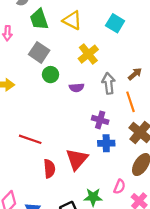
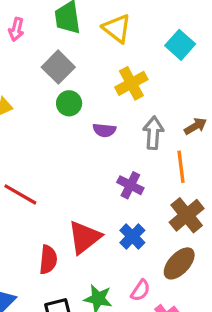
blue cross: (106, 143) -> (132, 236), moved, turned 35
red semicircle: (49, 169) -> (48, 260), moved

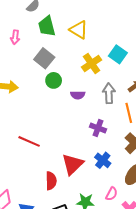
cyan square: (180, 45) -> (118, 54), moved

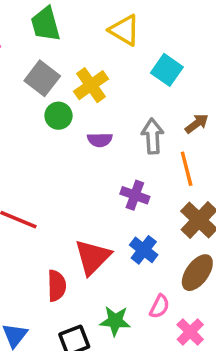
yellow triangle: (79, 30) -> (124, 30), moved
yellow cross: (92, 64) -> (91, 85), moved

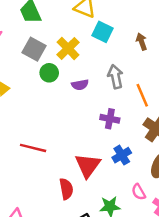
cyan square: (167, 70) -> (103, 32), moved
brown arrow: (197, 124) -> (142, 42), moved, turned -63
blue cross: (144, 250) -> (122, 155), turned 30
pink semicircle: (159, 306) -> (139, 192), turned 133

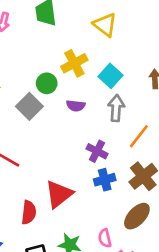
cyan square: (103, 32) -> (110, 76), moved
gray square: (34, 49) -> (29, 106), moved
orange line: (142, 95) -> (139, 136), turned 45
blue cross: (122, 155) -> (105, 180), moved

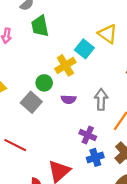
yellow triangle: (105, 25) -> (108, 34), moved
cyan square: (110, 76) -> (84, 49), moved

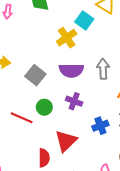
green circle: (44, 83) -> (44, 107), moved
purple semicircle: (69, 99) -> (71, 70), size x1.6
purple cross: (88, 135) -> (74, 101), moved

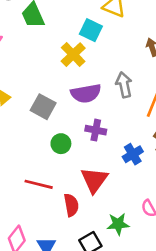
red line: (22, 118) -> (39, 184), moved

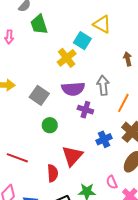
purple cross: (96, 130) -> (85, 110), moved
red line: (39, 184) -> (17, 158), moved

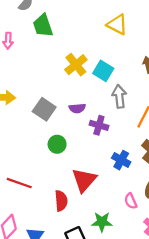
cyan square: (82, 41) -> (103, 71), moved
purple semicircle: (73, 89) -> (77, 108), moved, size x0.6
blue cross: (104, 139) -> (121, 160), turned -35
pink semicircle: (112, 182) -> (131, 201), moved

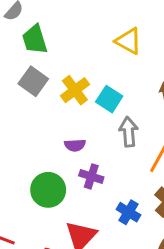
gray square: (44, 109) -> (33, 81), moved
purple cross: (99, 125) -> (91, 176), moved
green circle: (57, 144) -> (48, 190), size x1.5

